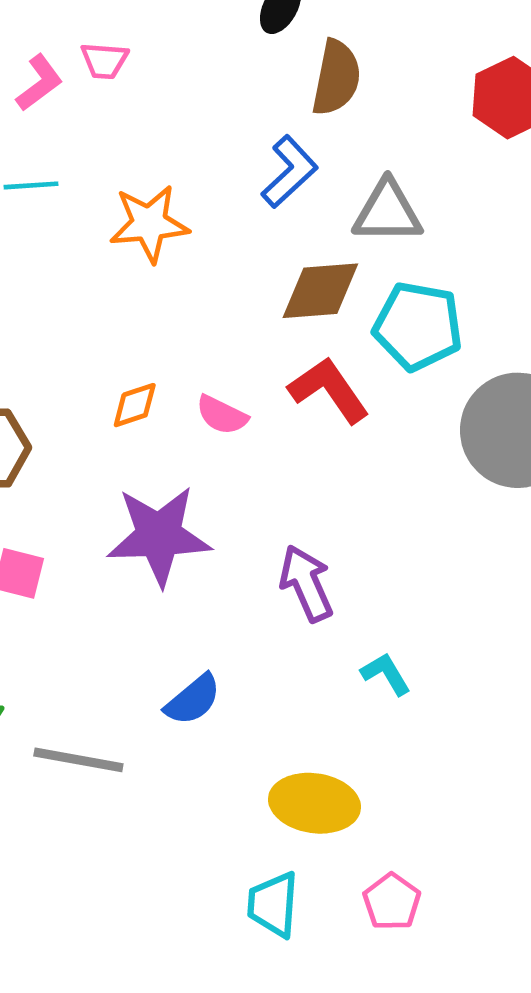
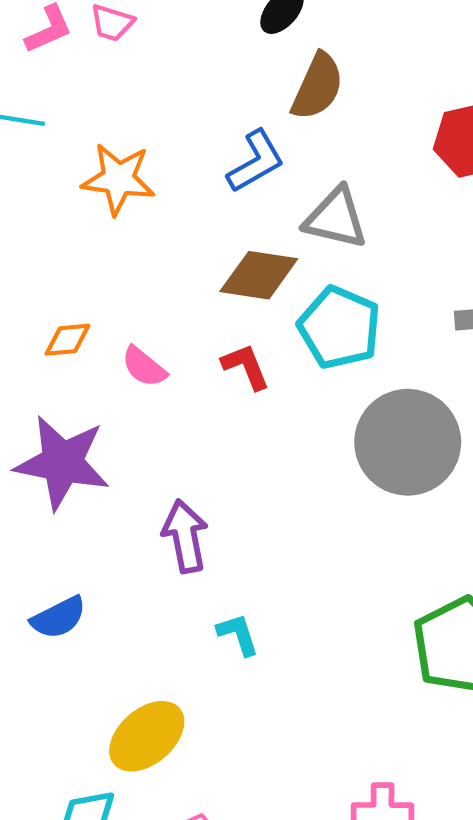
red L-shape: (329, 390) -> (246, 367), size x0.7
yellow ellipse: (315, 803) -> (147, 736), turned -62

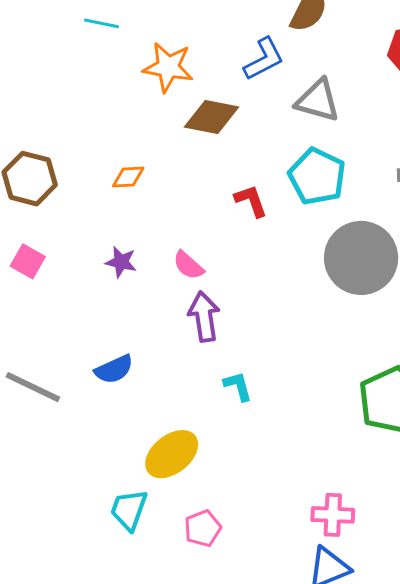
brown diamond: (259, 275) -> (211, 117), moved
pink semicircle: (144, 367) -> (188, 265), moved
purple star: (62, 463) -> (121, 262), size x0.5

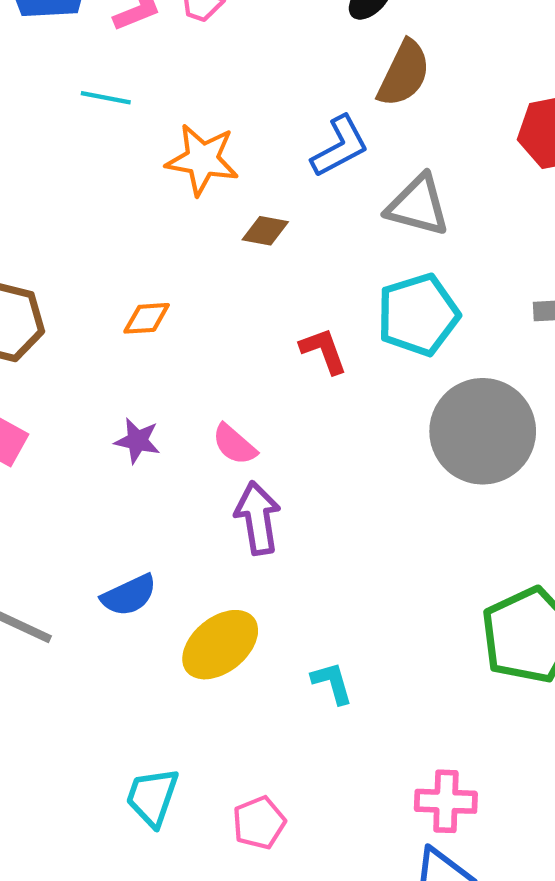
brown diamond: (211, 117) -> (265, 231), size x0.6
cyan pentagon: (317, 176) -> (418, 315), turned 30
cyan L-shape: (238, 386) -> (332, 683), moved
yellow ellipse: (172, 454) -> (220, 645), moved

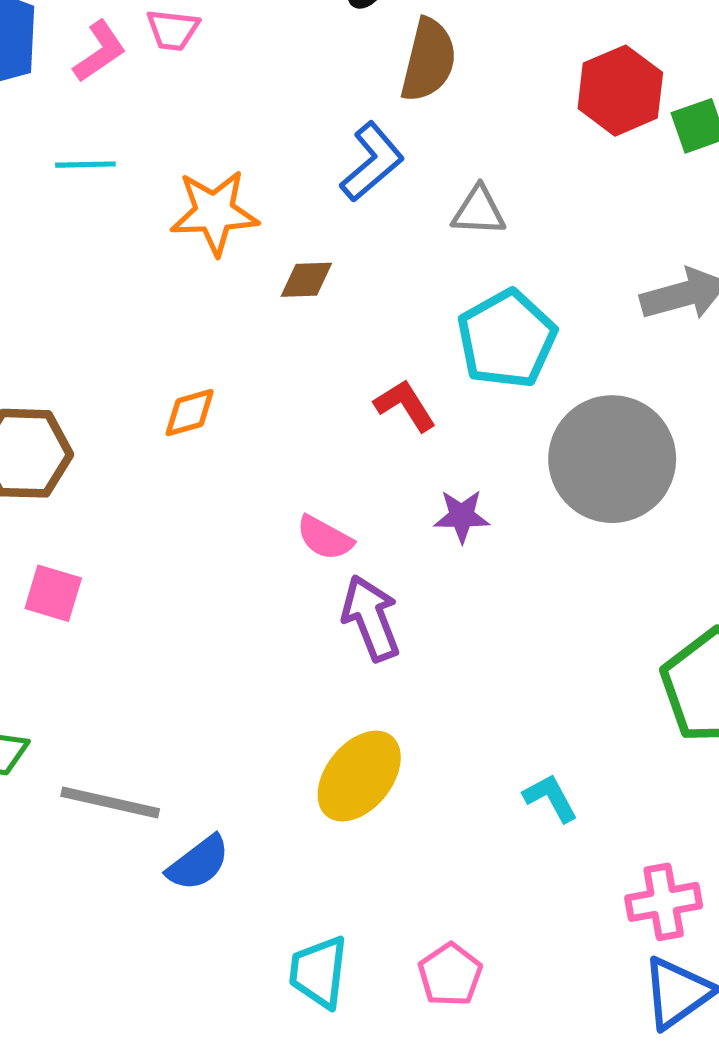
gray triangle: (418, 205) -> (479, 211), size x0.7
purple star: (137, 441) -> (462, 516), moved
blue semicircle: (129, 595) -> (198, 863), moved
cyan L-shape: (332, 683) -> (551, 798), moved

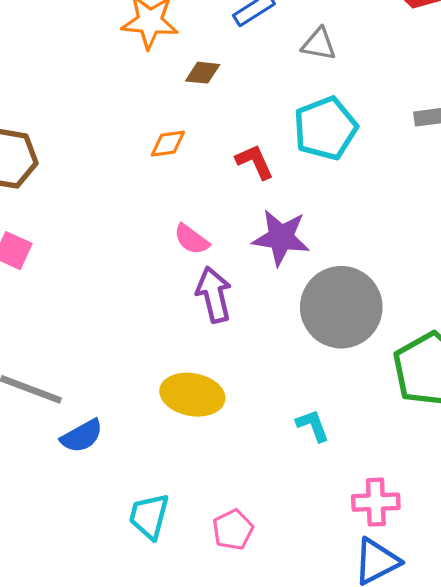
orange diamond: (190, 413) -> (168, 144), moved
gray circle: (612, 459) -> (341, 307), moved
purple star: (462, 516) -> (281, 238), size x1.6
yellow ellipse: (359, 776) -> (192, 395), turned 54

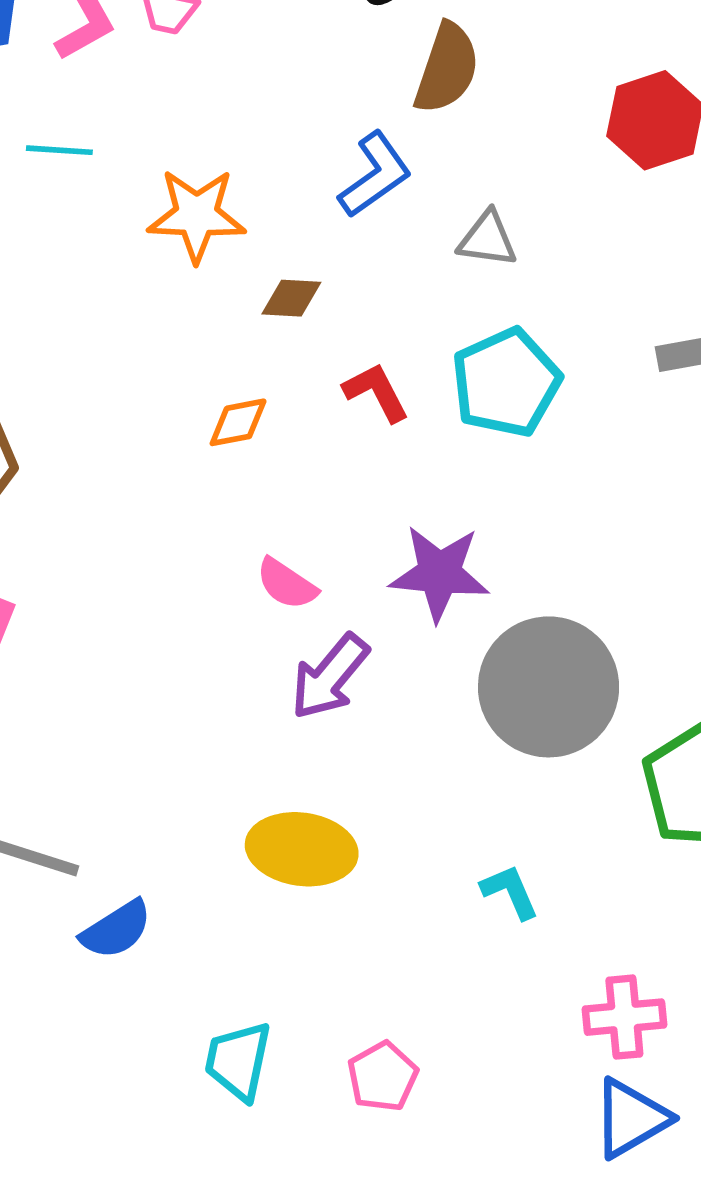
red L-shape: (255, 162) -> (376, 392), moved
purple arrow: (214, 295) -> (330, 677), turned -124

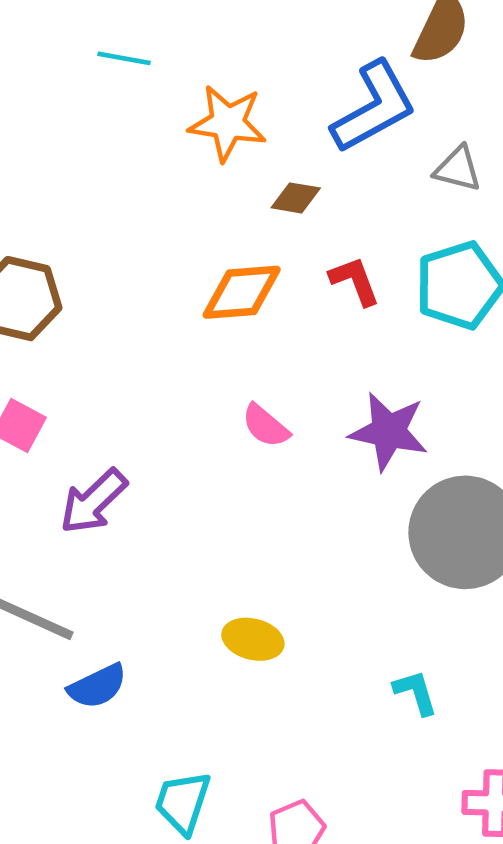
blue L-shape: (375, 175) -> (374, 107), size x1.4
orange diamond: (238, 422) -> (242, 292), size x1.6
purple arrow: (330, 677) -> (93, 501), moved
yellow ellipse: (302, 849) -> (253, 639), size x0.7

